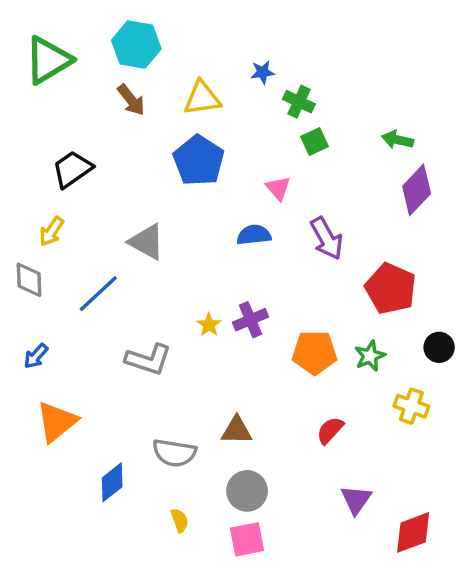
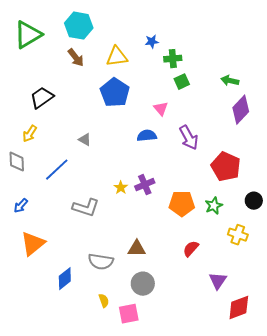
green cross: (299, 102) -> (173, 59), turned -30
gray triangle: (147, 242) -> (85, 140), size x0.6
purple triangle: (356, 500) -> (218, 281), moved
pink square: (247, 539) -> (129, 314), moved

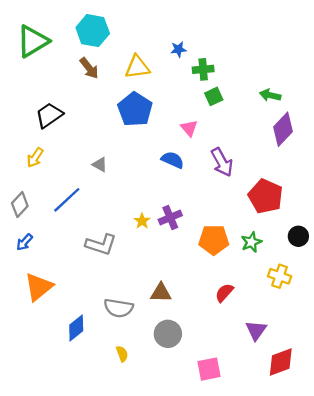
blue semicircle: (147, 136) -> (173, 160), turned 30
gray diamond: (17, 162) -> (20, 205), moved, turned 45
pink square: (129, 314) -> (209, 369), moved

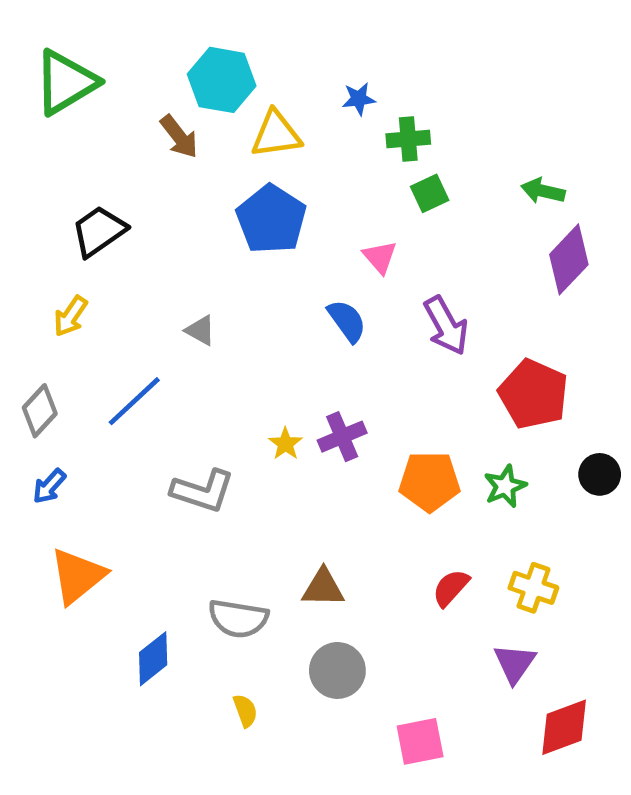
cyan hexagon: (93, 31) -> (222, 80), moved
blue semicircle: (173, 160) -> (347, 321), turned 30
yellow cross: (280, 276) -> (533, 588), moved

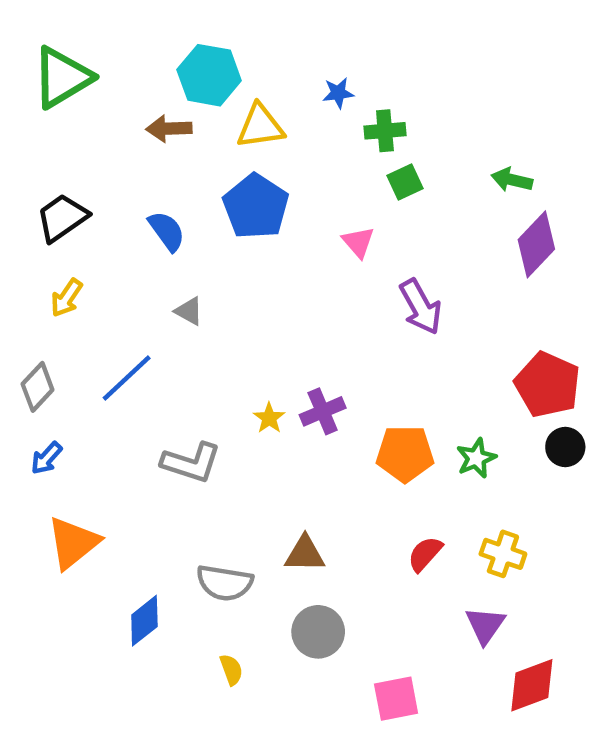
brown arrow: (179, 137) -> (169, 129), turned 126
black trapezoid: (99, 231) -> (62, 218), moved
blue semicircle: (347, 321) -> (167, 231), moved
red pentagon: (533, 394) -> (547, 385), moved

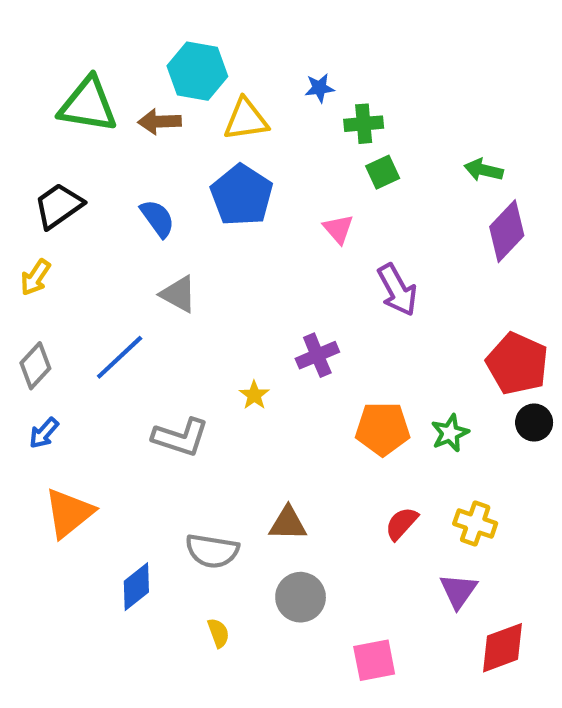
green triangle: (62, 77) -> (88, 105), moved, turned 40
yellow arrow: (67, 298) -> (35, 277), moved
gray triangle: (189, 311) -> (178, 294), size x1.4
purple cross: (323, 411) -> (317, 355), moved

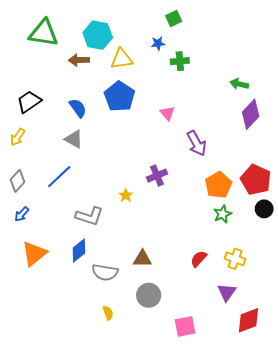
green triangle: (88, 105) -> (44, 33), moved
green square: (383, 172) -> (174, 18), moved
gray triangle: (178, 294) -> (74, 139), moved
orange pentagon: (383, 429) -> (218, 185), moved, turned -30
blue diamond: (136, 587) -> (79, 250), moved

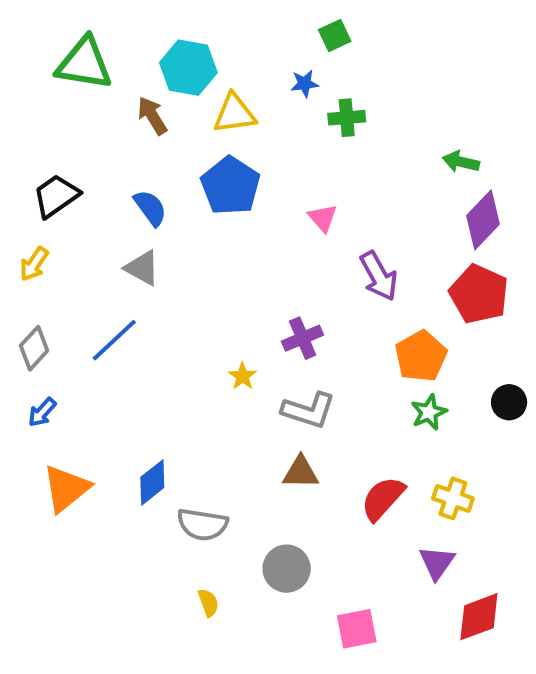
brown arrow: (79, 60) -> (152, 116), turned 60
red pentagon: (256, 180) -> (479, 294), moved
gray L-shape: (89, 216) -> (309, 410), moved
brown triangle: (142, 259) -> (301, 472), moved
red semicircle: (199, 259) -> (383, 498), size x1.4

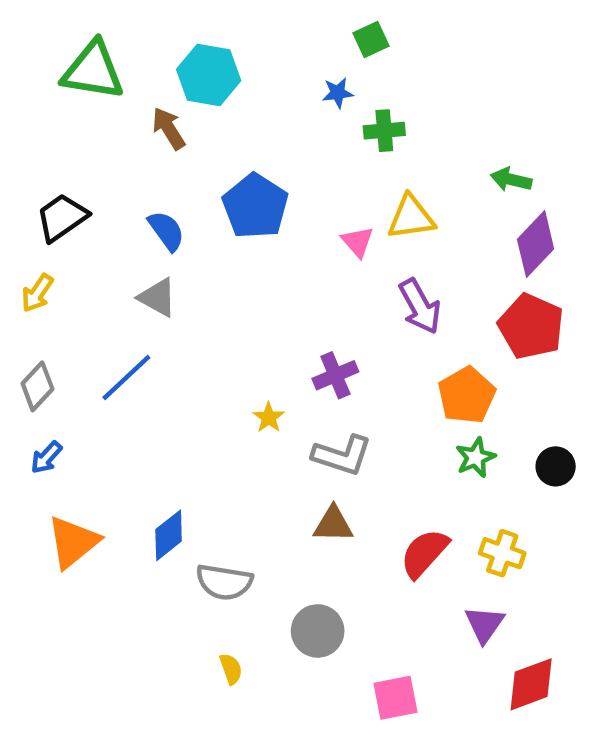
yellow triangle: (234, 114) -> (411, 217), moved
black circle: (509, 402) -> (556, 466), moved

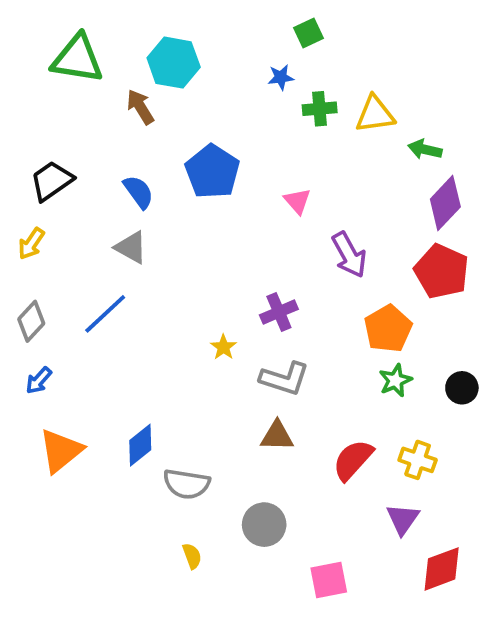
yellow triangle: (411, 217) -> (375, 114), moved

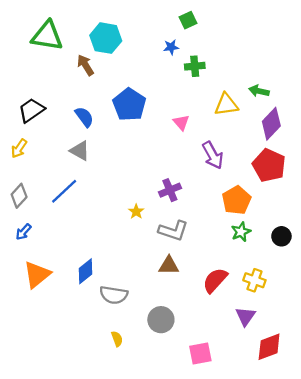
yellow triangle: (375, 114) -> (226, 105), moved

